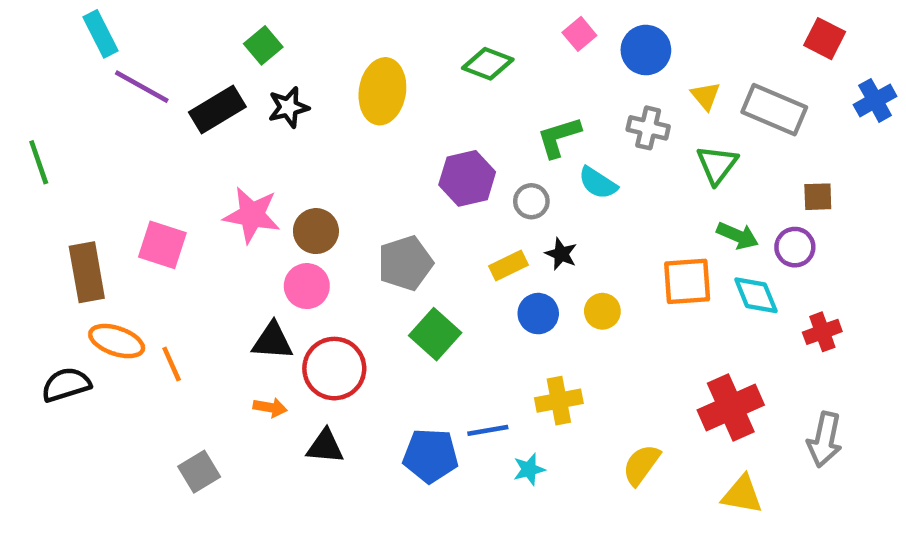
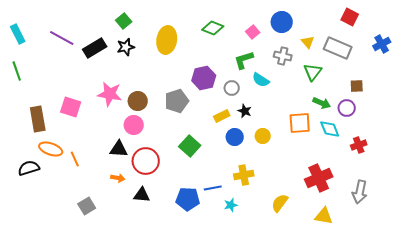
cyan rectangle: (101, 34) -> (18, 34), moved
pink square: (579, 34) -> (253, 32), moved
red square: (825, 39) -> (350, 17), moved
green square: (263, 45) -> (124, 21), moved
gray pentagon: (405, 263) -> (177, 101), moved

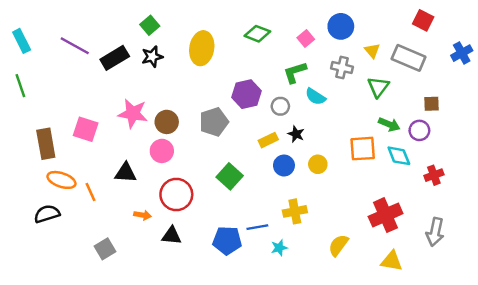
black triangle: (119, 149) -> (126, 173), moved
black semicircle: (29, 168) -> (47, 214), moved

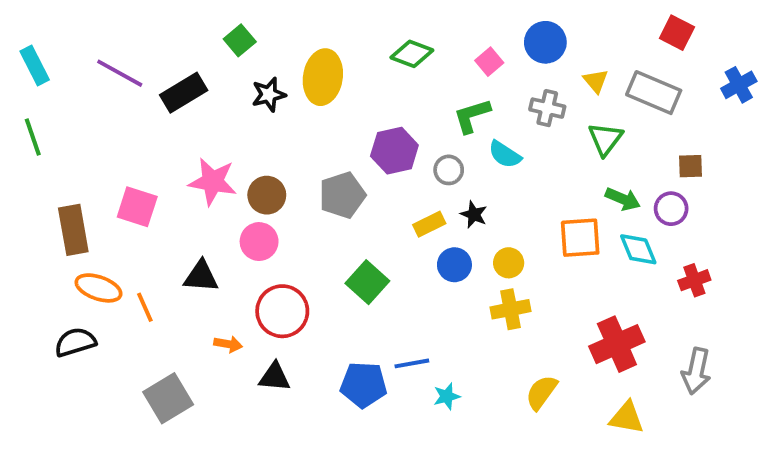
black star: (152, 57) -> (269, 95), moved
yellow cross: (295, 211) -> (511, 309), moved
gray square: (105, 249) -> (168, 398), size x1.4

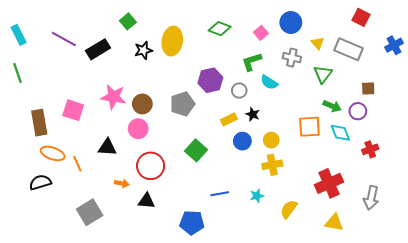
blue pentagon: (364, 385) -> (192, 223), moved
cyan star: (447, 396) -> (257, 196), moved

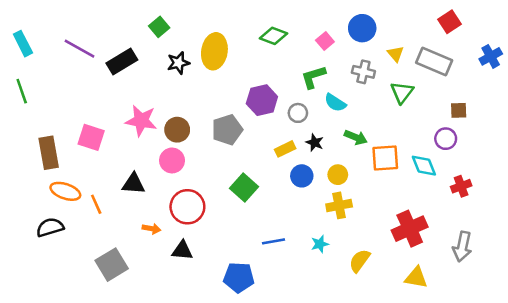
red square: (361, 17) -> (450, 22), turned 30
green arrow: (332, 106) -> (356, 137), moved

